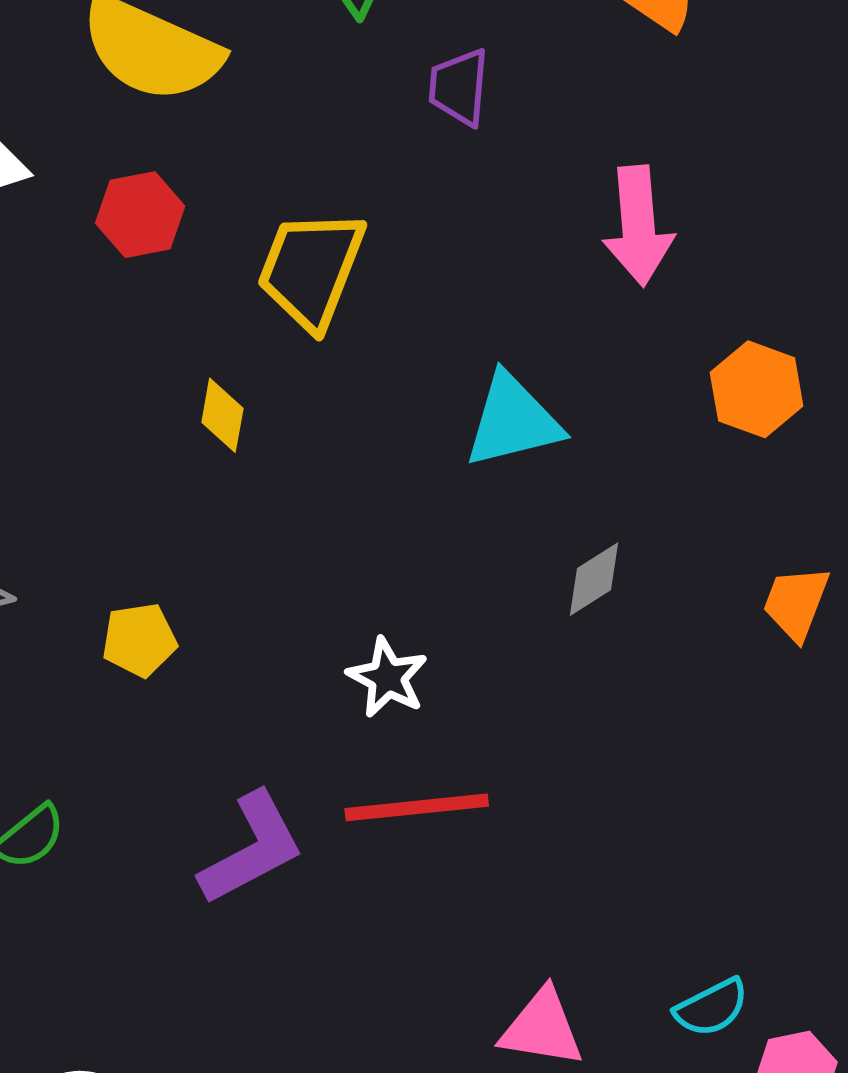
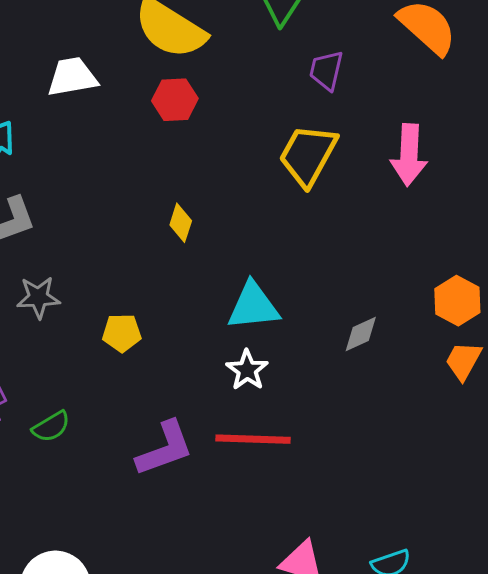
red hexagon: (140, 215) -> (175, 100), moved
yellow trapezoid: (311, 269) -> (308, 155), moved
orange hexagon: (757, 389) -> (457, 301), moved
cyan triangle: (513, 421) -> (253, 306), moved

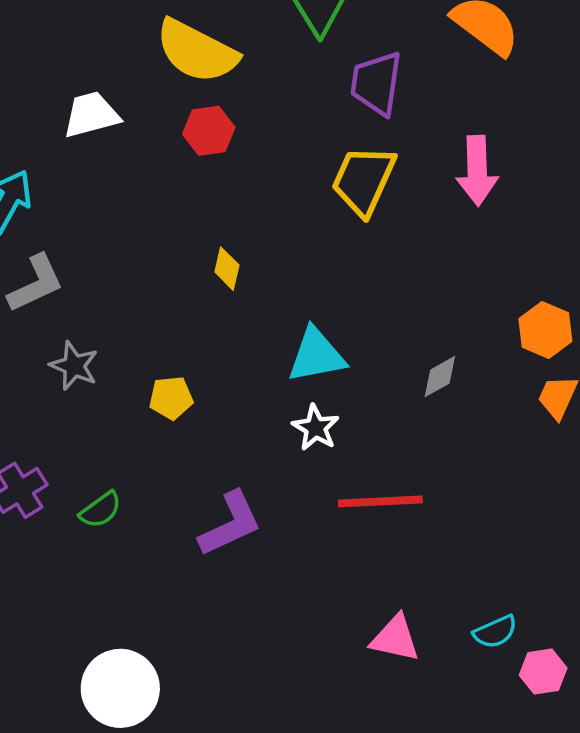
purple trapezoid: (326, 70) -> (376, 83), size x1.4
gray star: (38, 297) -> (74, 366), turned 30
red line: (253, 439) -> (380, 501), moved

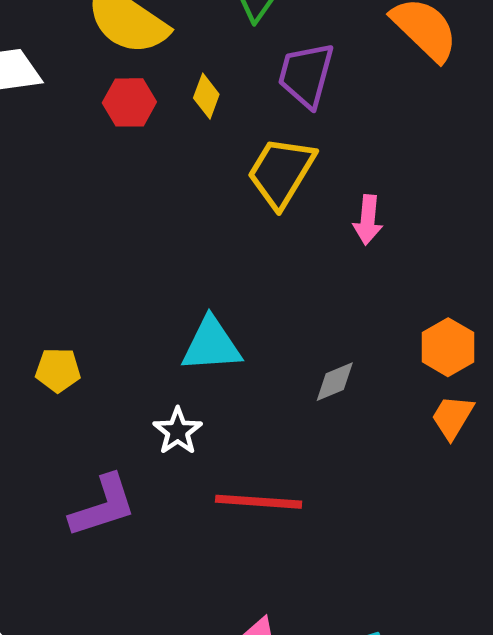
pink arrow: (477, 171) -> (368, 220), moved, size x0.7
yellow diamond: (227, 269) -> (206, 96), moved
white star: (316, 428) -> (178, 431), moved

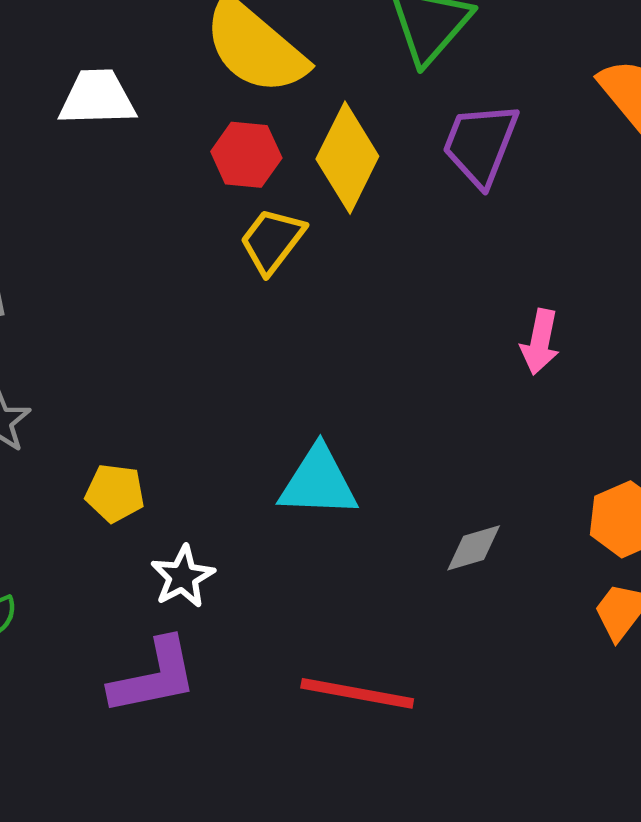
yellow diamond: (206, 96) -> (347, 158), size x1.8
yellow trapezoid: (281, 172) -> (272, 241), moved, size x0.7
white star: (178, 431) -> (183, 577), moved

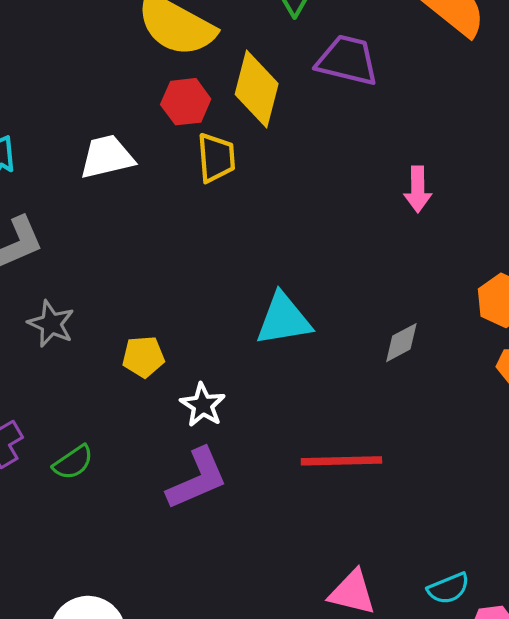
white trapezoid: (97, 98) -> (107, 157), moved
purple trapezoid: (480, 144) -> (347, 60), turned 94
yellow trapezoid: (272, 241) -> (216, 158), turned 150

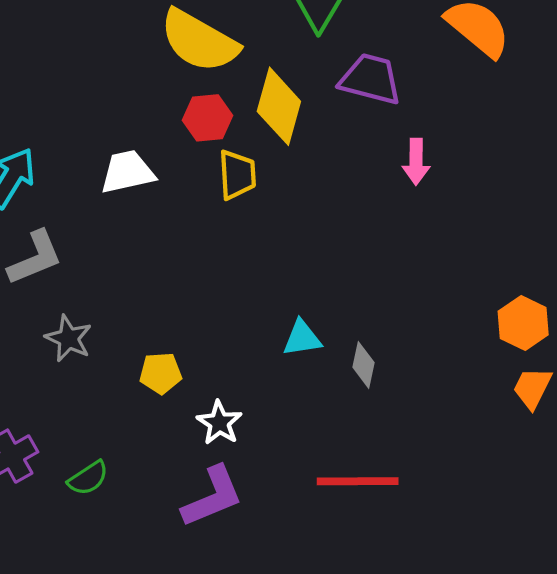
pink arrow: (418, 189) -> (416, 162), moved
cyan triangle: (284, 319) -> (302, 338), size x0.7
gray diamond: (401, 343) -> (363, 365), moved, turned -51

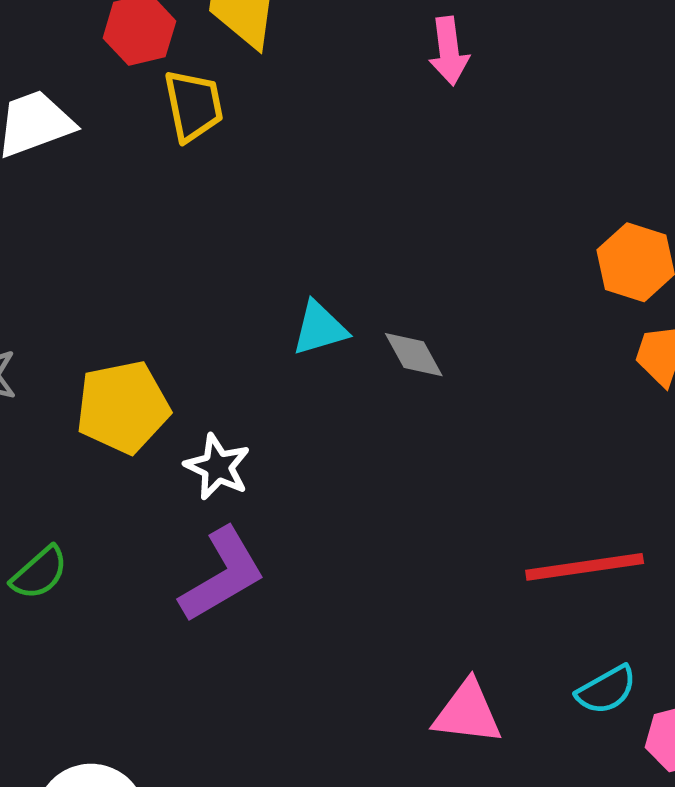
gray diamond: (363, 365) -> (414, 355), turned -33
yellow pentagon: (161, 373) -> (123, 407), size x1.5
red line: (358, 481) -> (585, 567), moved

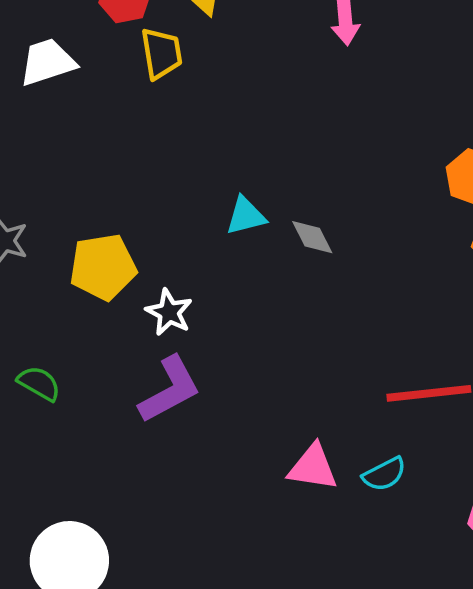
green semicircle: (39, 573) -> (39, 383), turned -111
cyan semicircle: (606, 690) -> (384, 474), moved
pink triangle: (468, 713) -> (313, 467), moved

